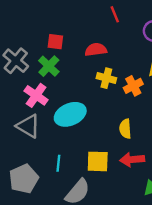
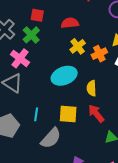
yellow cross: (106, 78) -> (78, 46), turned 35
cyan ellipse: (70, 114) -> (64, 76), moved
red arrow: (132, 160) -> (96, 113), turned 54

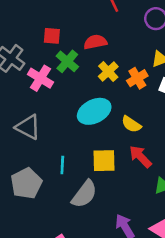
green cross: (31, 35) -> (67, 61), moved
pink cross: (20, 58) -> (40, 78), moved
yellow semicircle: (92, 88) -> (131, 124), turned -49

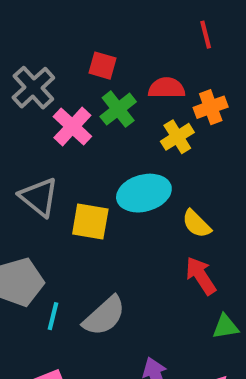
orange cross: (137, 78) -> (211, 107), moved
yellow square: (104, 161) -> (90, 222), moved
cyan line: (62, 165) -> (53, 316), moved

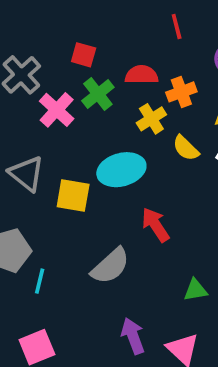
yellow semicircle: (197, 224) -> (186, 148), moved
red arrow: (201, 276) -> (156, 225), moved
gray semicircle: (104, 316) -> (110, 266), moved

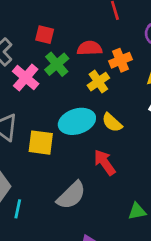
yellow semicircle: (186, 148) -> (112, 123), moved

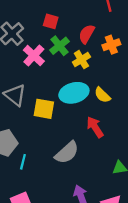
red semicircle: (89, 48) -> (87, 34), turned -60
yellow cross: (98, 82) -> (81, 60), moved

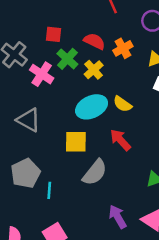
red semicircle: (87, 34) -> (94, 41), turned 96
yellow square: (44, 109) -> (76, 142), moved

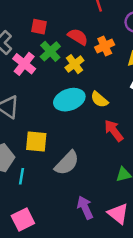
red arrow: (120, 140) -> (114, 131), moved
yellow square: (76, 142) -> (36, 141), moved

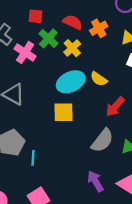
red arrow: (114, 131) -> (115, 107), turned -95
yellow square: (36, 141) -> (64, 112), moved
gray semicircle: (67, 163) -> (102, 141), moved

